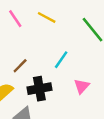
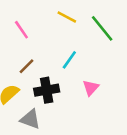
yellow line: (47, 17) -> (67, 17), moved
pink line: (15, 19) -> (21, 30), moved

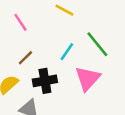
green line: (102, 28) -> (97, 44), moved
pink triangle: (91, 88) -> (88, 78), size x1.6

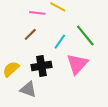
pink line: (21, 22) -> (37, 13), moved, turned -49
brown line: (25, 58) -> (30, 34), moved

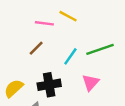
green line: (85, 35) -> (100, 49), turned -70
pink triangle: (77, 64) -> (91, 82), size x0.7

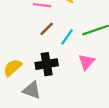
brown line: (36, 48) -> (47, 29), moved

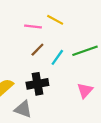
pink triangle: (86, 62) -> (85, 90), moved

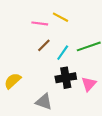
black cross: (37, 84) -> (66, 78), moved
gray triangle: (23, 109) -> (44, 102), moved

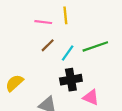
yellow line: (61, 17) -> (65, 15), turned 56
pink triangle: (89, 84) -> (91, 97), moved, turned -49

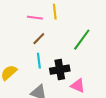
green line: (95, 46) -> (82, 40), turned -35
cyan line: (68, 53) -> (39, 61), moved, turned -42

